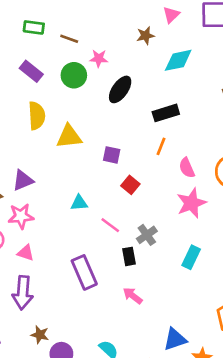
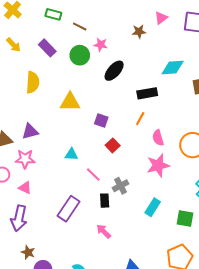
cyan diamond: (178, 60) -> (173, 68), moved
yellow semicircle: (37, 116) -> (33, 82), moved
purple rectangle: (84, 272) -> (69, 209), turned 50

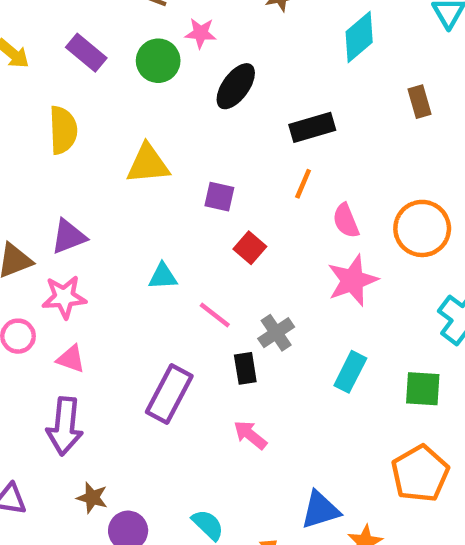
cyan diamond: (173, 68) -> (359, 37), moved, turned -30

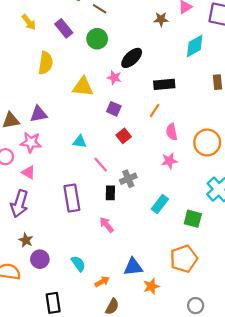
pink star: (201, 33) -> (114, 78), moved
pink star: (352, 280) -> (169, 161), size x0.7
purple rectangle: (169, 394) -> (72, 198), turned -48

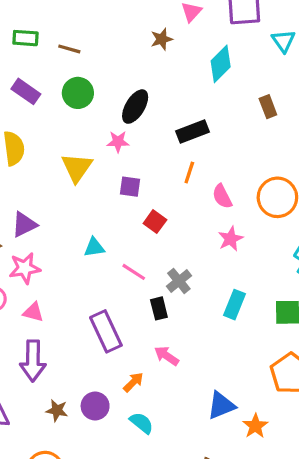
yellow triangle: (83, 87) -> (77, 168), turned -45
purple circle: (40, 259) -> (95, 406), moved
orange arrow: (102, 282) -> (133, 382), moved

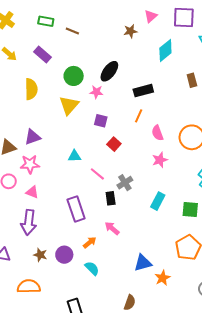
green circle: (78, 93) -> (74, 76), moved

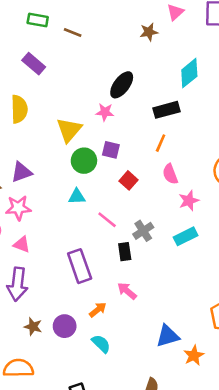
cyan diamond: (165, 50) -> (189, 73), moved
green circle: (74, 76) -> (84, 161), moved
pink semicircle: (157, 133) -> (170, 174), moved
cyan rectangle: (158, 201) -> (186, 236), moved, turned 36

